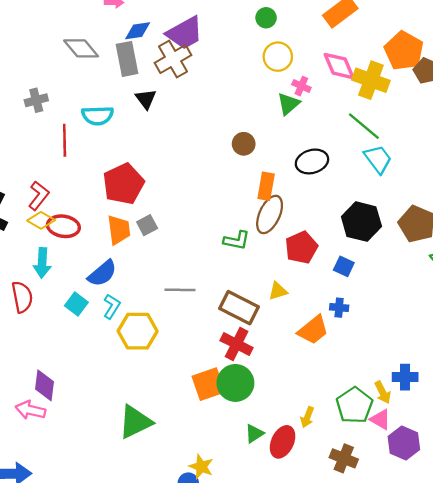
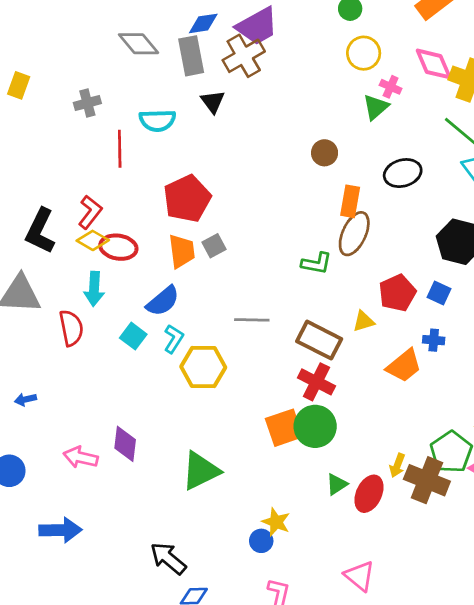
red pentagon: (301, 247) -> (397, 293), moved
purple diamond: (45, 385) -> (125, 444), moved
brown cross: (344, 458) -> (427, 480), moved, size x1.4

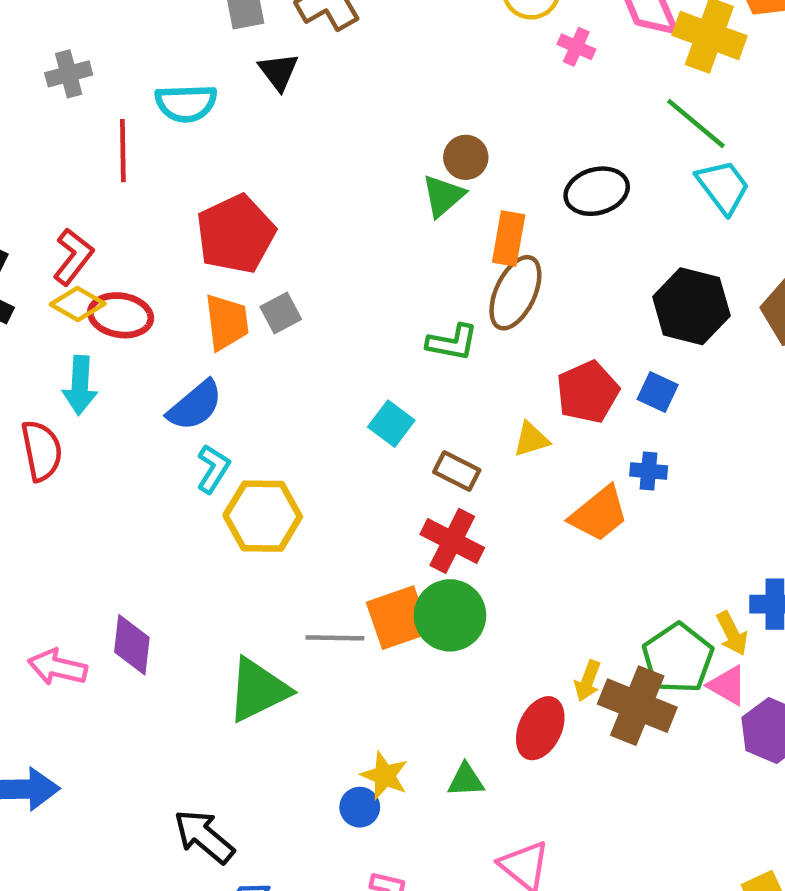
green triangle: (376, 107) -> (443, 196), moved
gray line: (252, 320) -> (335, 638), moved
cyan square: (133, 336) -> (391, 424), moved
brown rectangle: (319, 340) -> (457, 471), size x0.6
green triangle: (337, 484) -> (466, 780), moved, turned 30

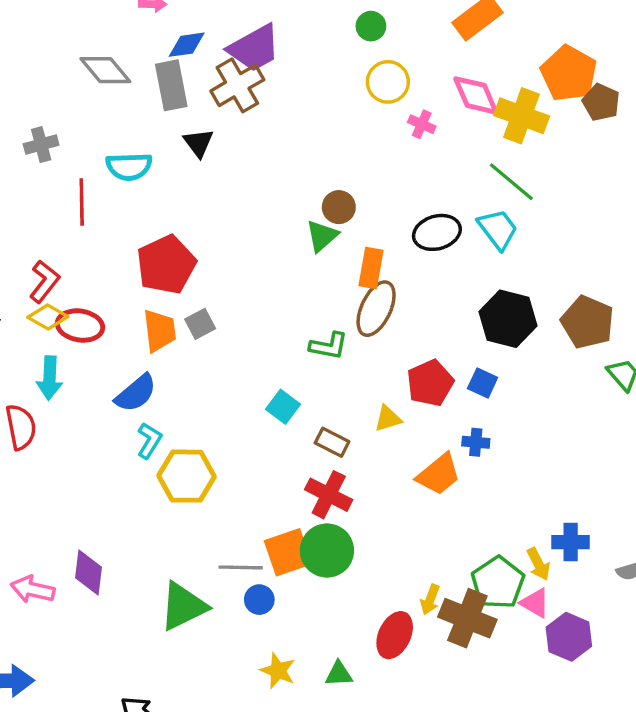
cyan trapezoid: (723, 187) -> (498, 229), moved
blue circle: (360, 807) -> (259, 600), moved

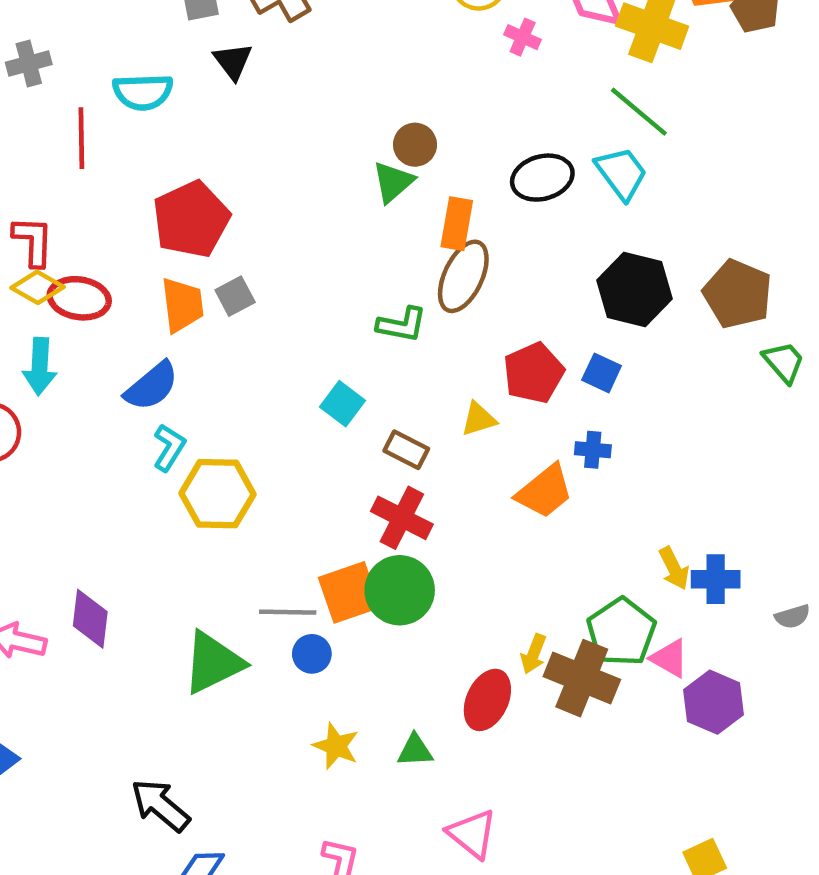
red L-shape: (44, 282) -> (33, 241), turned -36
yellow arrow: (538, 564) -> (674, 568), moved

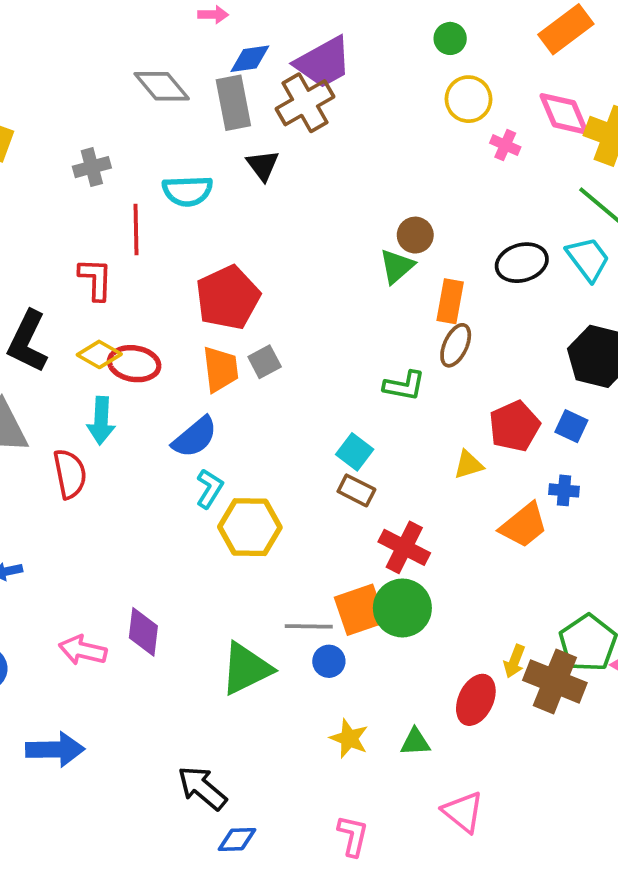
red L-shape: (33, 241) -> (96, 279), moved
brown ellipse: (463, 276) -> (456, 345), size x0.7
brown rectangle: (406, 450) -> (356, 490), moved

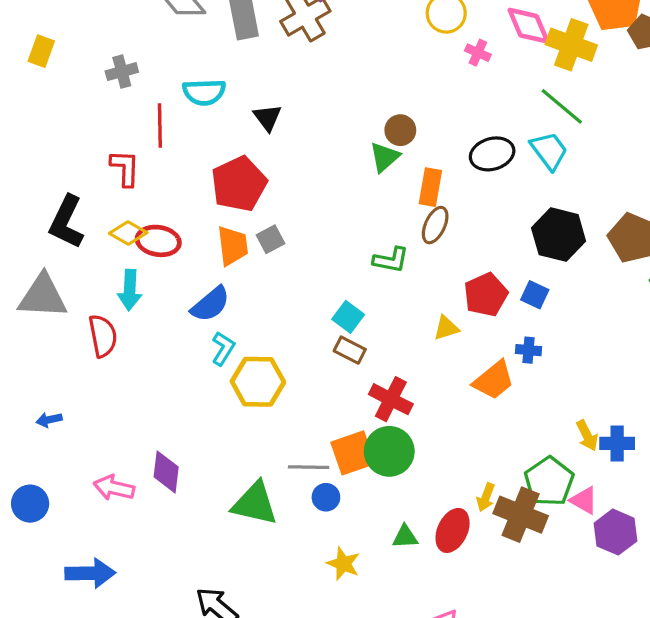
black triangle: (263, 165) -> (267, 117), moved
green triangle: (246, 669) -> (255, 504), turned 39
green triangle: (415, 742) -> (405, 537), moved

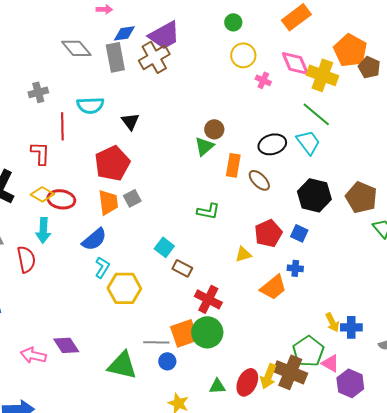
brown ellipse: (435, 225) -> (259, 180), moved, turned -70
cyan square: (348, 317) -> (164, 247), moved
purple diamond: (166, 472) -> (66, 345), turned -40
yellow arrow: (486, 497) -> (268, 376), moved, size x1.4

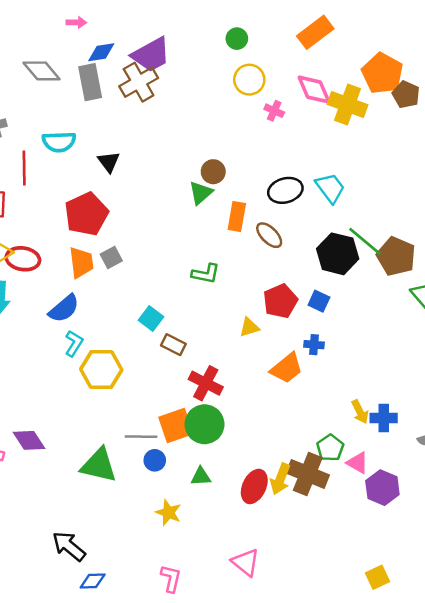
green line: (316, 114) -> (365, 241), moved
green pentagon: (308, 351) -> (330, 448), size x0.7
green triangle: (217, 386) -> (201, 476), moved

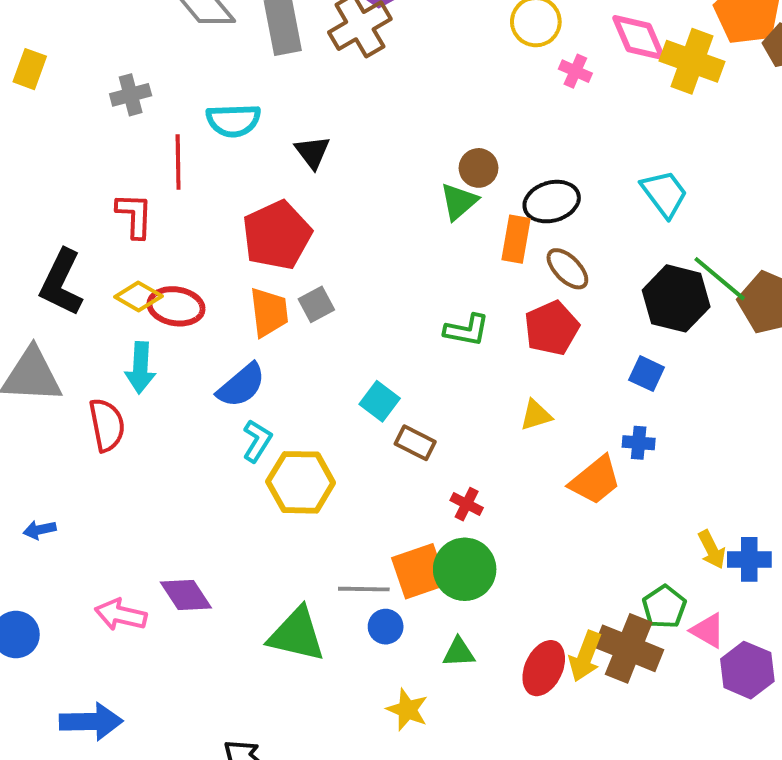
black ellipse: (285, 190) -> (552, 202), moved
red pentagon: (280, 301) -> (552, 328), moved
red cross: (206, 383) -> (467, 504), size x0.6

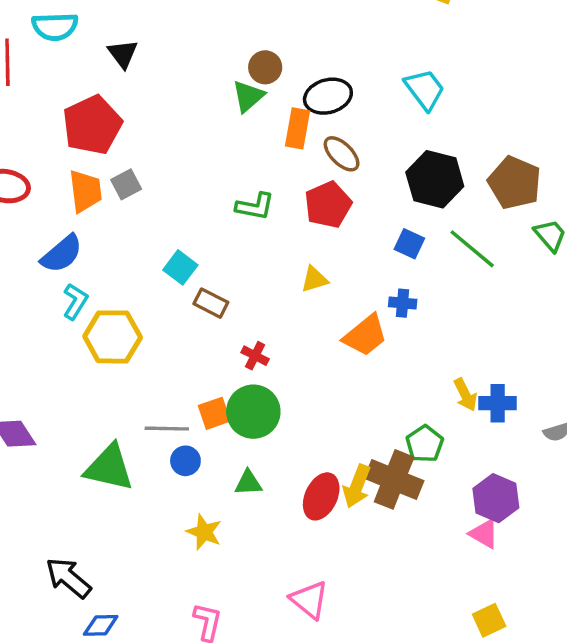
green line: (720, 279) -> (472, 249), moved
orange square: (419, 571) -> (214, 413), size x0.7
pink triangle: (708, 631) -> (484, 534), moved

